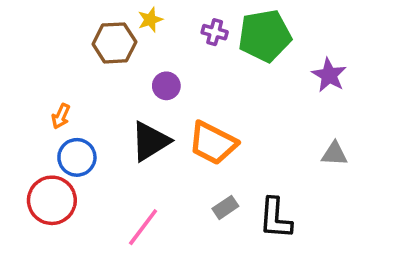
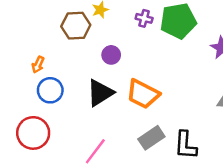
orange arrow: (61, 116) -> (38, 65), moved
blue circle: (77, 157) -> (50, 90), moved
gray rectangle: (225, 207) -> (151, 138), size x1.5

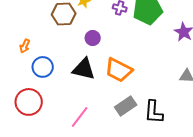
orange arrow: (38, 65) -> (25, 46), moved
black triangle: (100, 93) -> (84, 69), turned 45

